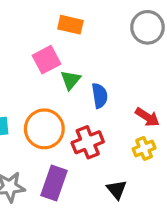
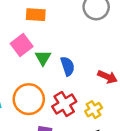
yellow cross: (144, 148) -> (94, 110), moved

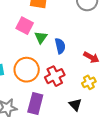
pink square: (22, 45) -> (25, 26), turned -30
yellow cross: (94, 110) -> (89, 82), moved

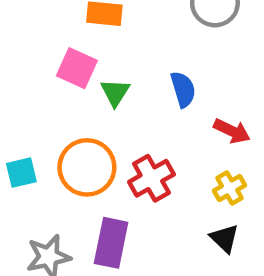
blue semicircle: (60, 46) -> (183, 89), moved
black triangle: (75, 105) -> (224, 238), moved

